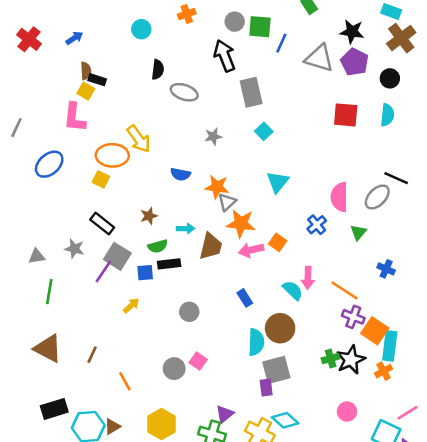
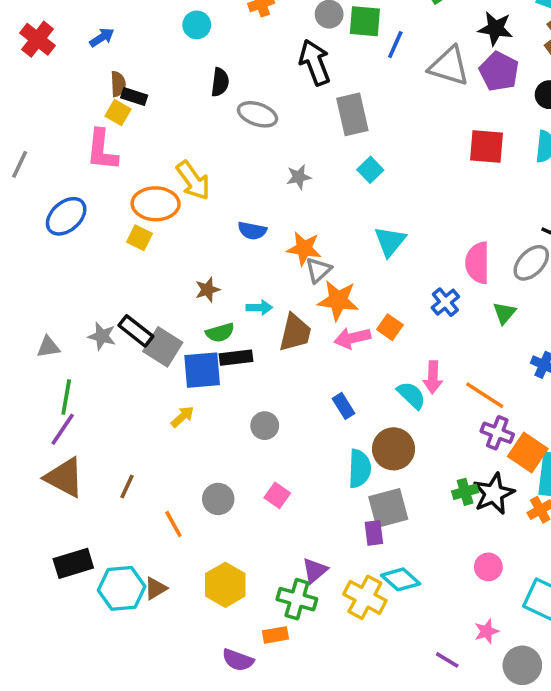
black rectangle: (102, 223) -> (136, 331), moved
purple line: (103, 271) -> (63, 429), moved
blue square: (145, 273) -> (202, 370), size x1.6
gray circle: (174, 369) -> (218, 499), moved

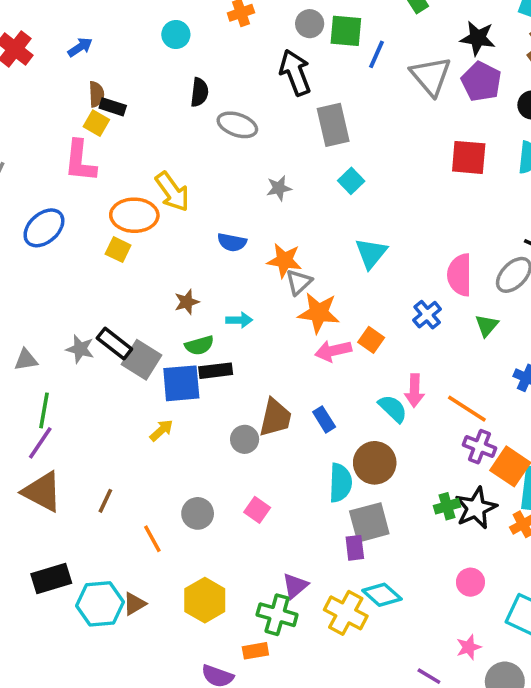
gray triangle: (449, 66) -> (431, 76), turned 33
brown trapezoid: (295, 333) -> (275, 418), moved

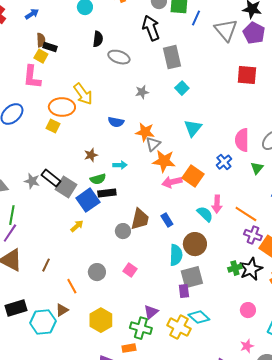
orange square: (371, 340) -> (193, 176), size x1.5
blue square: (181, 383) -> (88, 200), turned -30
brown triangle: (134, 604) -> (62, 310), moved

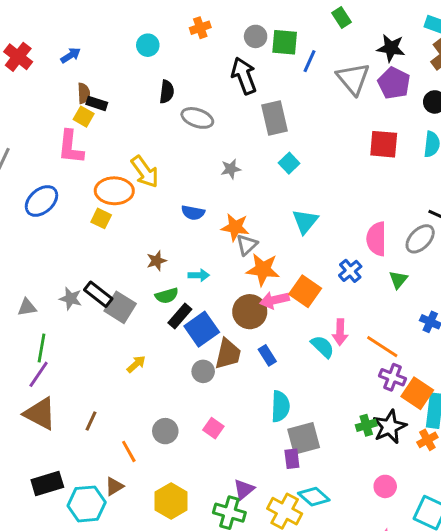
black rectangle: (107, 193) -> (180, 316), turned -42
blue square: (88, 200) -> (202, 329), moved
brown circle: (195, 244) -> (250, 312), moved

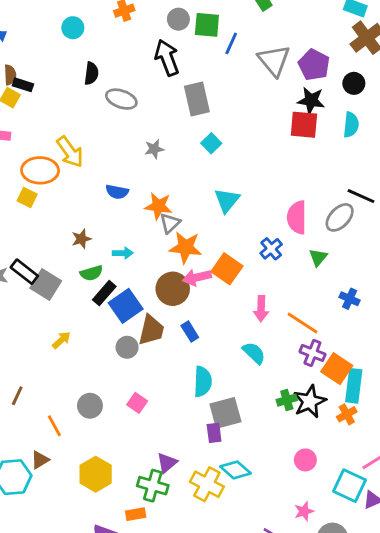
black star: (391, 48) -> (311, 100), moved
cyan semicircle: (323, 347) -> (254, 353), moved

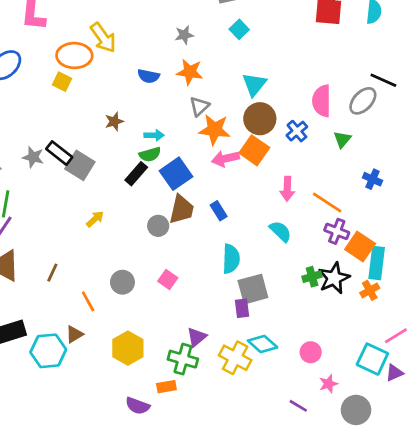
orange star: (158, 206) -> (190, 72), moved
green semicircle: (91, 273) -> (150, 154), moved
brown circle: (173, 289) -> (260, 119), moved
blue square: (126, 306) -> (176, 174), moved
pink circle: (305, 460) -> (311, 352), moved

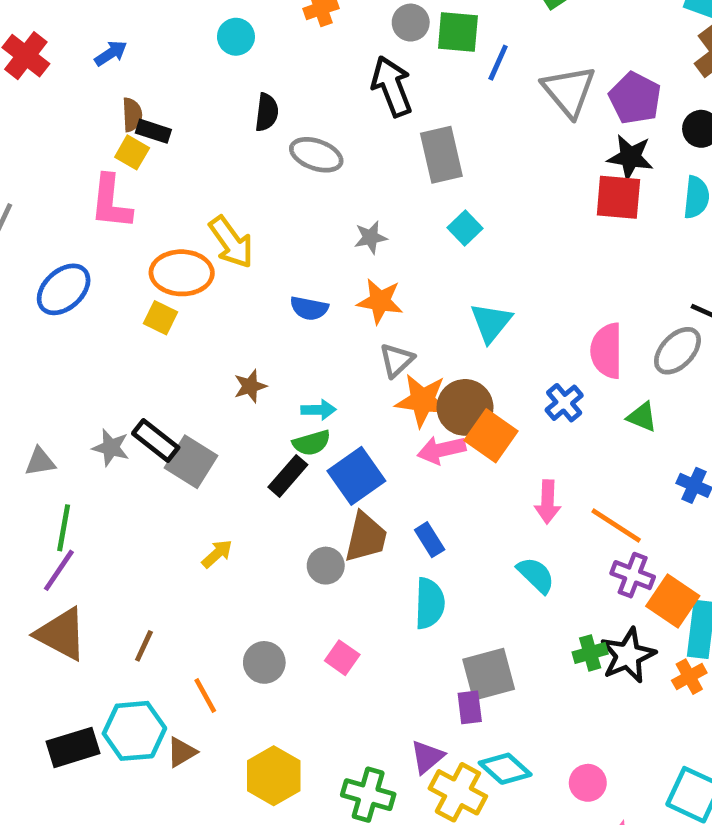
brown circle: (260, 119) -> (465, 407), moved
green triangle: (342, 139) -> (642, 417), turned -48
cyan semicircle: (231, 259) -> (430, 603), moved
purple triangle: (197, 337) -> (427, 757), moved
cyan hexagon: (48, 351) -> (134, 731), moved

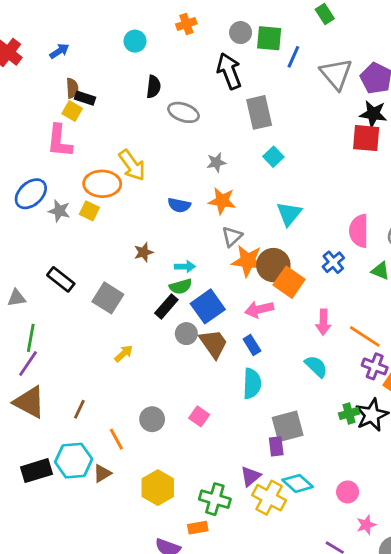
black rectangle: (156, 440) -> (61, 279), moved
gray star: (111, 448) -> (59, 211), moved
pink arrow: (441, 450) -> (259, 309), moved
brown trapezoid: (366, 537) -> (213, 344), turned -48
gray circle: (326, 566) -> (186, 334), moved

